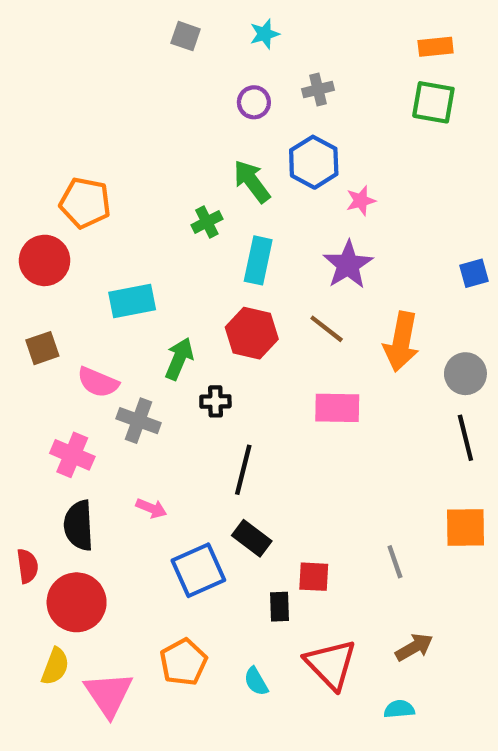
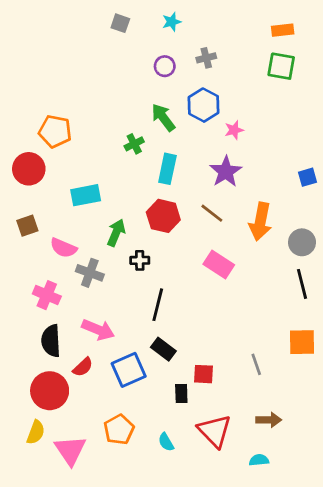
pink rectangle: (337, 408) -> (219, 265), turned 32
pink arrow: (151, 508) -> (98, 330), size x1.6
red semicircle: (27, 566) -> (83, 367), moved, turned 55
brown arrow: (414, 647) -> (269, 420), turned 30

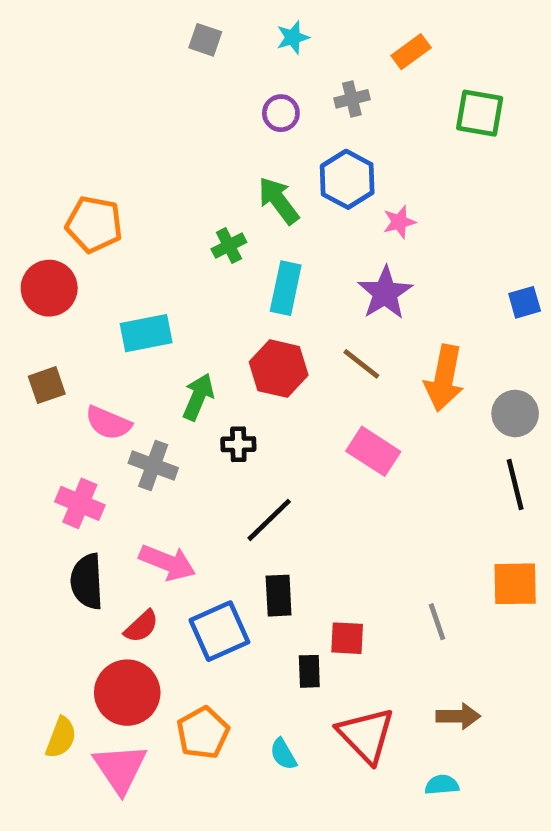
orange rectangle: (283, 30) -> (411, 52), moved, turned -30
black line: (158, 305) -> (269, 520), turned 32
black rectangle: (163, 349) -> (279, 596), turned 50
red circle: (50, 391) -> (127, 693), moved

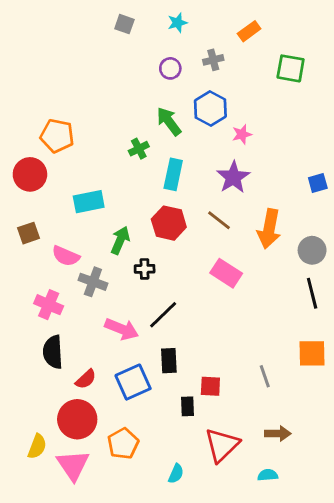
pink arrow: (167, 563) -> (122, 329), moved
red triangle: (366, 735) -> (222, 445), turned 30
cyan semicircle: (283, 754) -> (176, 474), moved, turned -126

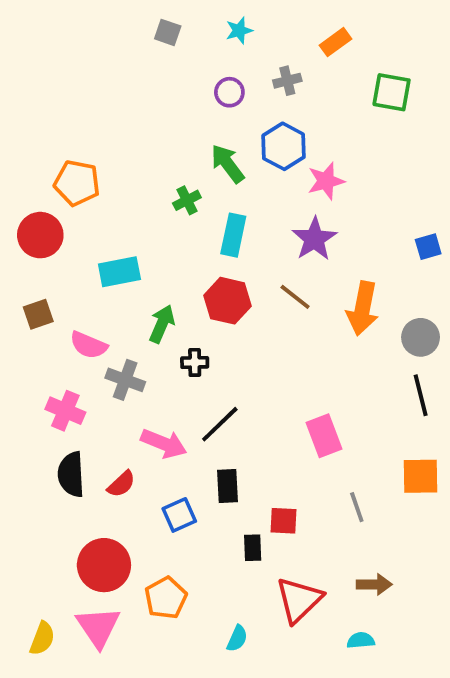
pink star: (242, 134) -> (326, 181), size x1.4
pink rectangle: (226, 273) -> (324, 436), moved, turned 36
red semicircle: (86, 379) -> (121, 484), moved
blue square: (133, 382) -> (179, 515), size x0.7
yellow semicircle: (37, 446) -> (42, 638), moved

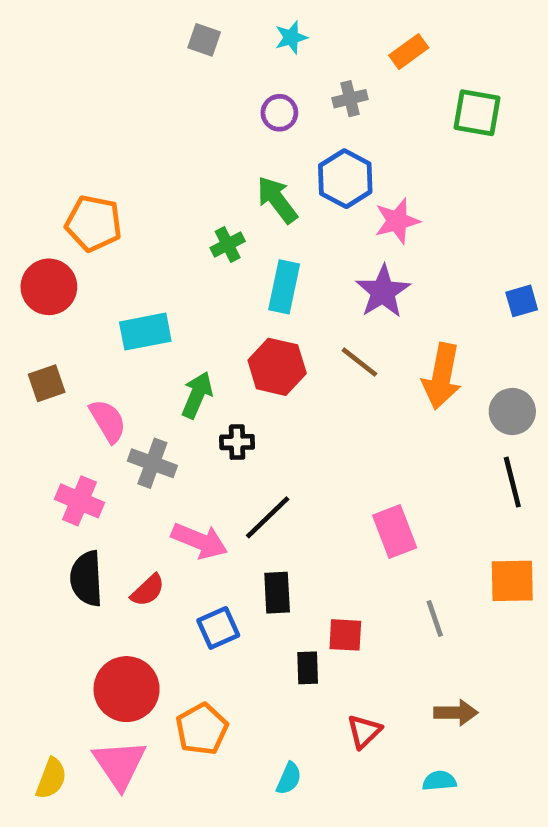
pink semicircle: (89, 345) -> (108, 421), turned -144
red triangle: (299, 600) -> (364, 731), size x0.6

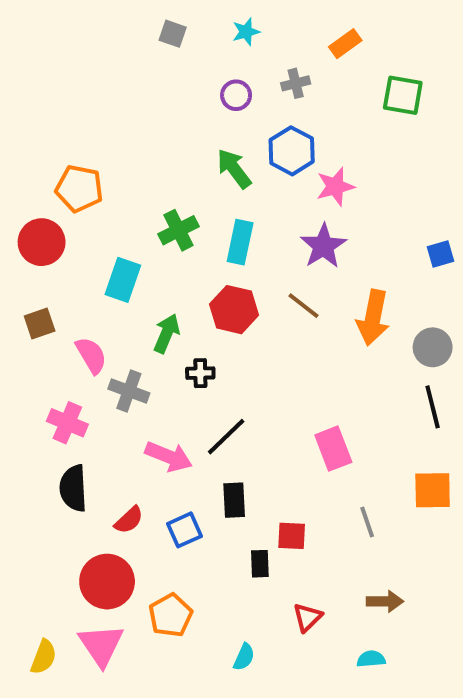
green cross: (228, 244) -> (179, 230), moved, size x1.4
cyan rectangle: (145, 332) -> (123, 280), turned -60
red semicircle: (148, 590) -> (129, 520), moved

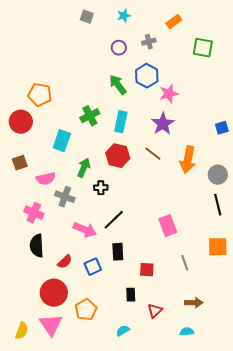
pink semicircle: (91, 355) -> (46, 179), turned 108
black rectangle: (260, 564) -> (131, 295), moved
cyan semicircle: (244, 657) -> (123, 331), turned -144

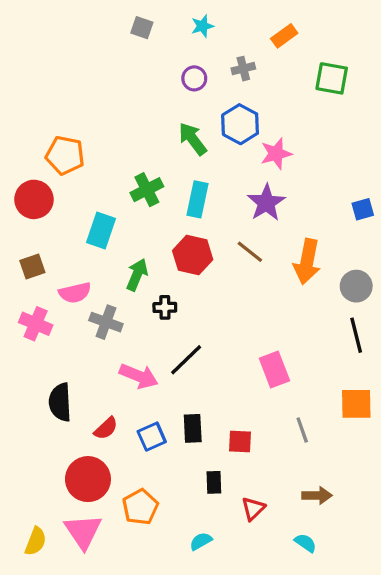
pink cross: (34, 213) -> (36, 324), moved
black rectangle: (118, 252) -> (193, 428), moved
cyan semicircle: (187, 332) -> (305, 543), turned 40

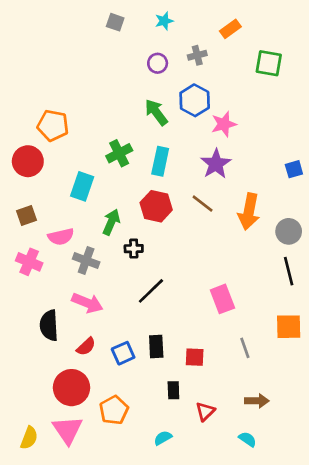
pink arrow: (139, 376) -> (87, 303), moved

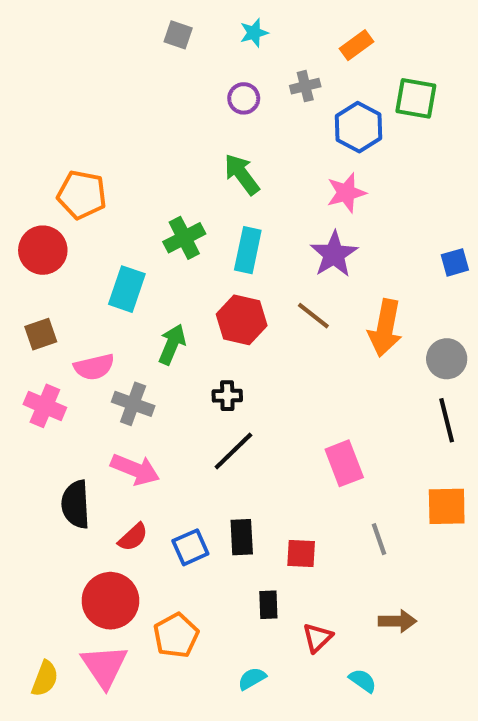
blue hexagon: (195, 100) -> (359, 127), moved
black cross: (134, 249) -> (227, 396), moved
cyan semicircle: (248, 439) -> (363, 681), moved

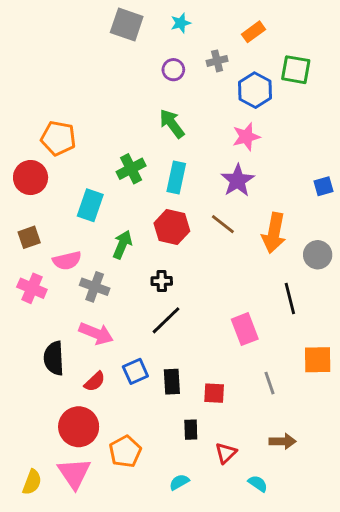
gray square: (178, 35) -> (127, 24), size x1.6
black line: (447, 420) -> (290, 298), moved
blue square: (190, 547) -> (135, 371), moved

